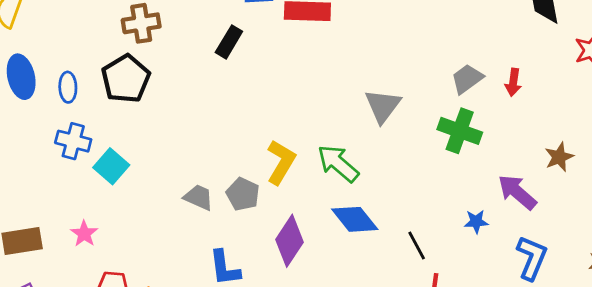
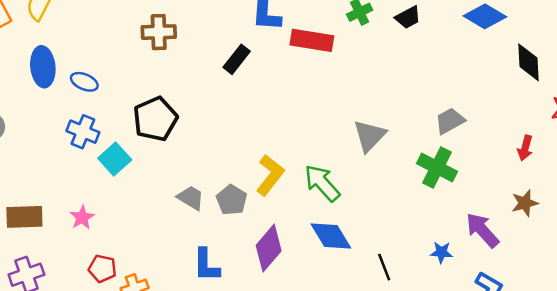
black pentagon: (126, 79) -> (155, 119), moved
red arrow: (513, 82) -> (525, 148), moved
blue ellipse: (68, 87) -> (84, 82), turned -72

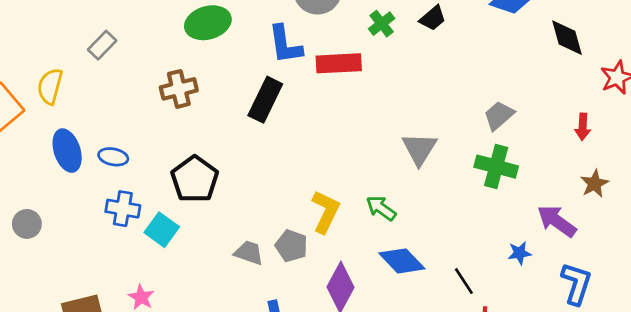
black rectangle: (237, 59) -> (265, 100), size x1.4
green arrow: (322, 183) -> (381, 208), size x0.7

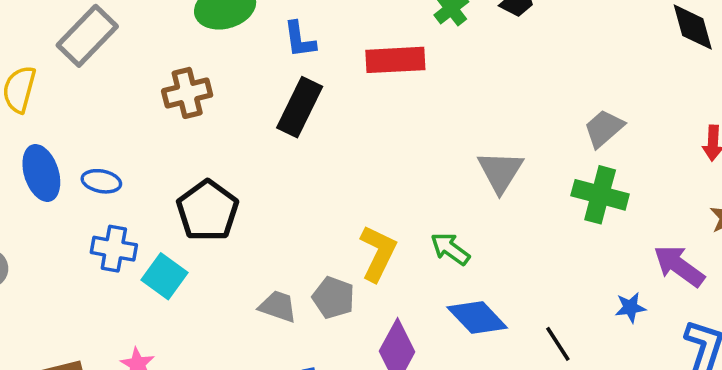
gray rectangle: (102, 45) -> (87, 36), size x1.6
blue L-shape: (285, 45) -> (300, 40), moved, size x0.7

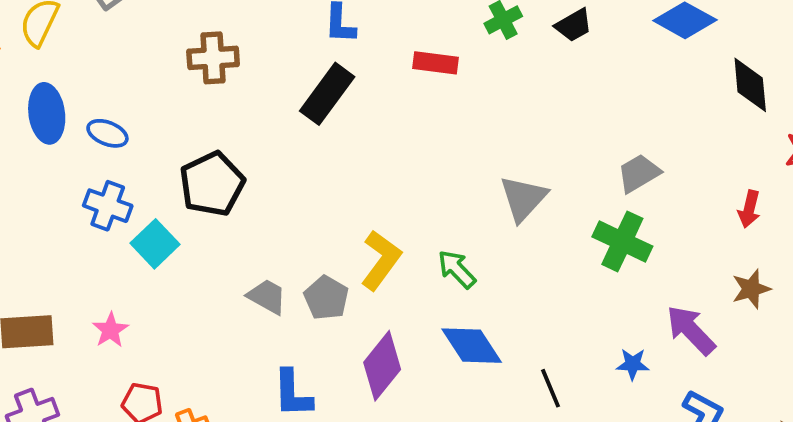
red rectangle: (395, 60) -> (435, 63), size x0.7

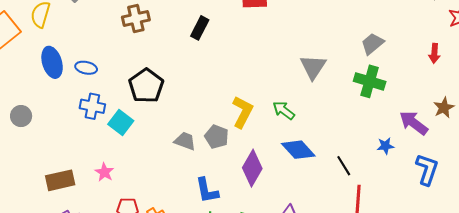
black rectangle: (327, 94) -> (200, 28), size x0.7
brown star: (751, 289) -> (444, 108), moved

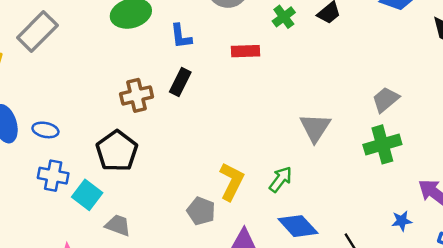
brown cross: (136, 19) -> (137, 95), moved
green cross: (370, 81) -> (382, 144), turned -32
green arrow: (284, 110) -> (281, 179), turned 90
gray trapezoid: (185, 141) -> (118, 225), moved

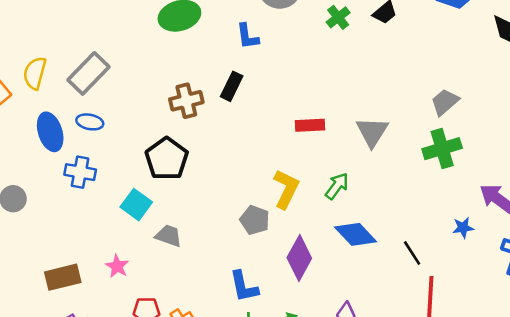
gray rectangle: (37, 31) -> (89, 73), moved
blue L-shape: (181, 36) -> (248, 36), moved
red rectangle: (245, 51) -> (310, 125), moved
blue ellipse: (45, 130) -> (90, 122), moved
blue cross: (53, 176) -> (80, 172), moved

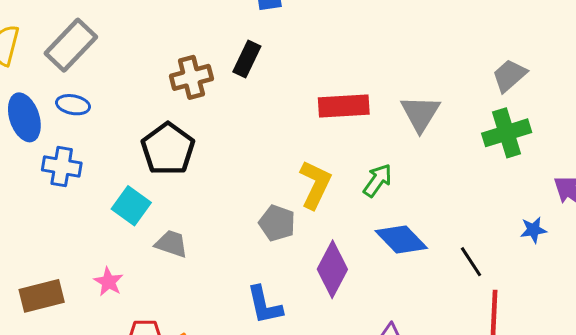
red rectangle: (310, 125) -> (344, 106), size x1.4

